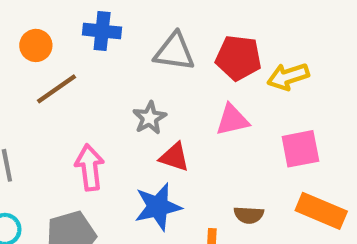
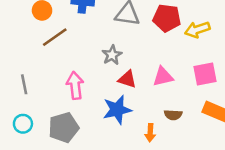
pink triangle: (232, 120) -> (163, 77), moved

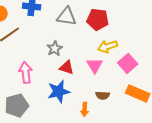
yellow arrow: (197, 30) -> (108, 46), moved
pink square: (205, 74) -> (128, 63), turned -30
pink triangle: (163, 77) -> (95, 65), turned -48

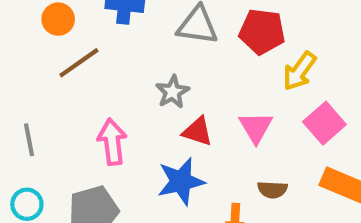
yellow arrow: (108, 46) -> (299, 71), moved, turned -36

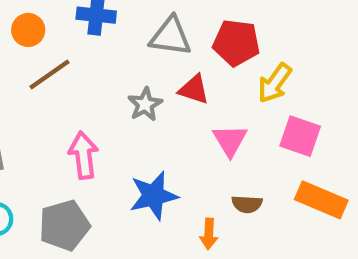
pink square: (324, 123) -> (300, 136), turned -30
red triangle: (198, 131) -> (194, 89), moved

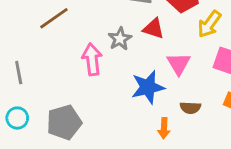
pink arrow: (83, 155) -> (92, 59), moved
blue star: (154, 196) -> (148, 87), moved

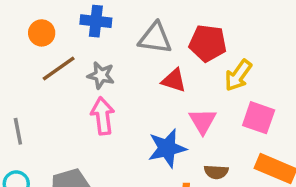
gray star: (120, 39) -> (101, 75), moved, turned -30

